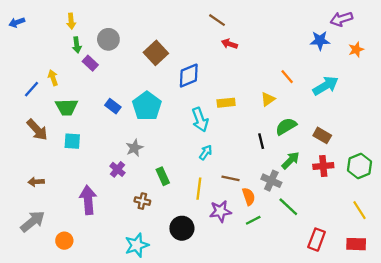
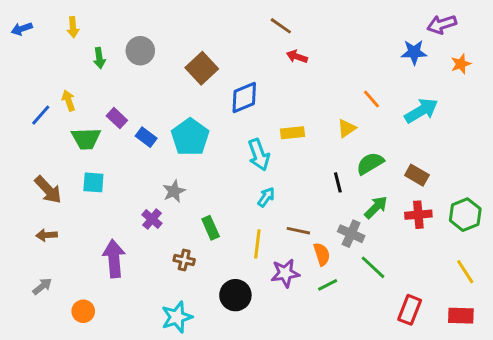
yellow arrow: (71, 21) -> (73, 27), moved
purple rectangle: (90, 63) -> (117, 118), moved
brown arrow: (37, 130) -> (48, 190), moved
gray arrow: (33, 221) -> (42, 286), size x0.6

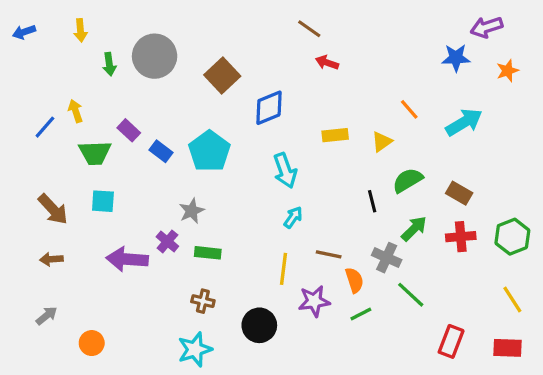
gray circle: (140, 51) -> (155, 56), size x1.4
yellow rectangle: (293, 133) -> (335, 135), moved
green rectangle: (211, 228) -> (208, 253), moved, turned -60
purple arrow: (114, 259) -> (127, 259), moved, turned -81
brown cross: (184, 260) -> (203, 301), moved

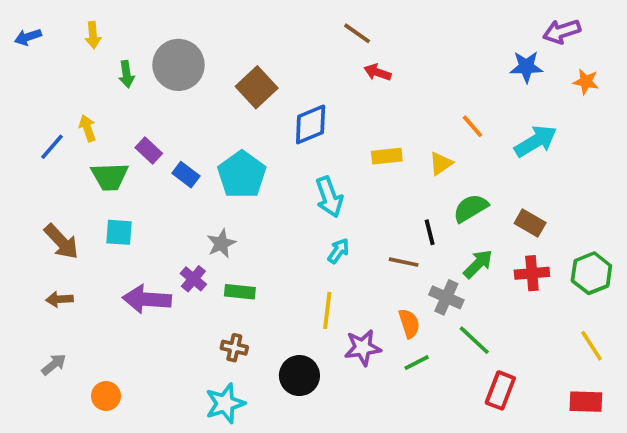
orange star: (508, 71) -> (586, 82), turned 30
brown line: (329, 254) -> (404, 262), moved
red rectangle: (451, 341) -> (500, 390), moved

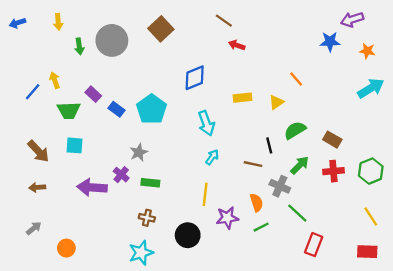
brown square: (257, 87) -> (161, 29), moved
cyan arrow: (536, 141) -> (371, 88), moved

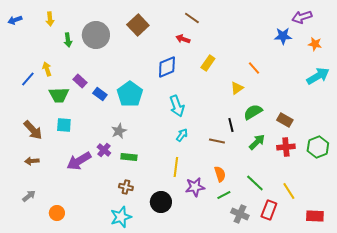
red arrow: (237, 45) -> (183, 39), moved
yellow rectangle: (242, 98) -> (208, 63), moved, turned -49
gray cross: (280, 186) -> (240, 214), moved
purple arrow: (92, 187) -> (79, 161), turned -35
yellow line: (371, 217) -> (289, 191), moved

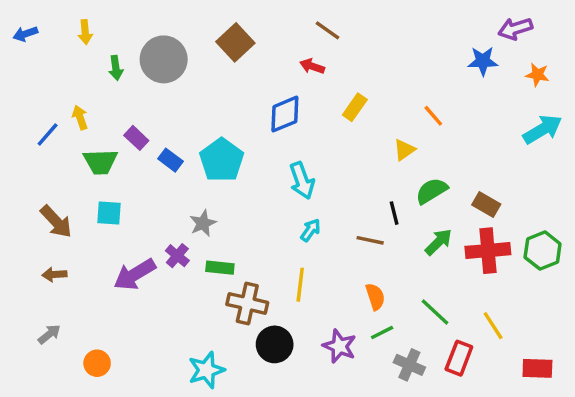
red cross: (286, 147) -> (488, 251), size x1.4
brown cross: (126, 187) -> (247, 303), moved, size x1.6
purple star: (195, 187) -> (339, 346), moved, turned 30

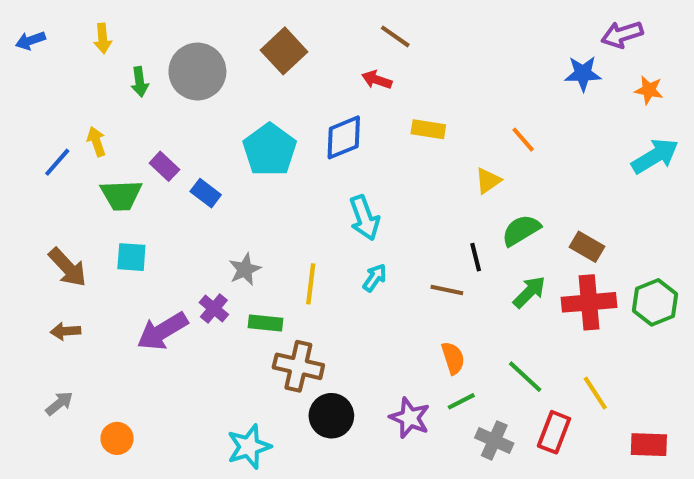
yellow rectangle: (355, 107) -> (428, 129), turned 64
cyan pentagon: (222, 160) -> (270, 150), moved
yellow line: (300, 285) -> (311, 284), moved

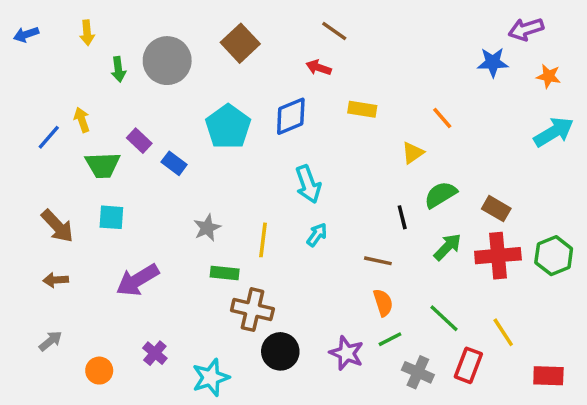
brown line: (447, 290) -> (378, 261), moved
purple cross: (214, 309) -> (155, 353), moved

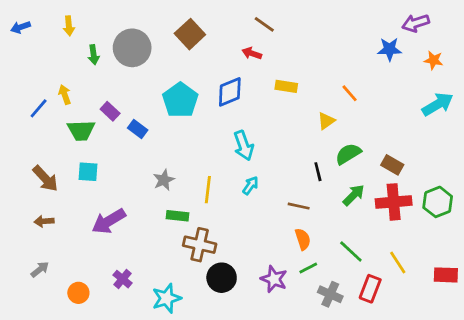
red rectangle: (548, 376) -> (446, 275), moved

